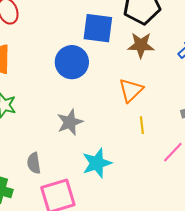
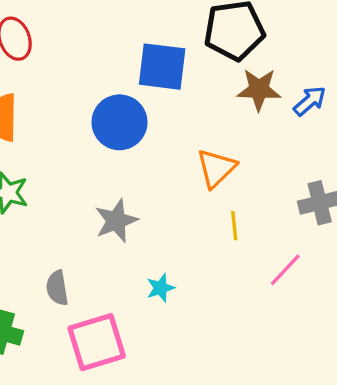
brown star: (141, 45) -> (259, 89), moved
cyan star: (97, 163) -> (161, 288), size x0.6

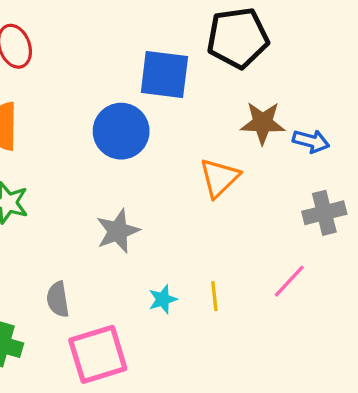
brown star: (259, 89) -> (263, 123), moved
blue arrow: (310, 101) -> (311, 141), moved, turned 56
yellow line: (234, 226) -> (214, 296), moved

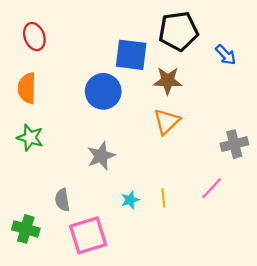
brown star: (263, 123) -> (168, 81), moved
blue arrow: (311, 141) -> (226, 55), moved, turned 30

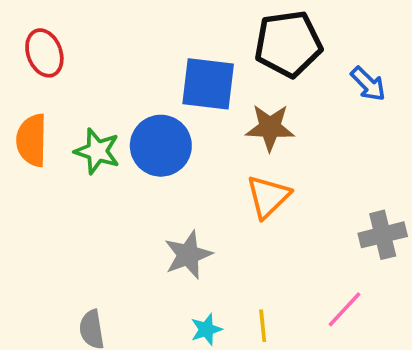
green star: (30, 138) -> (97, 151), moved
gray star: (101, 156) -> (188, 255), moved

